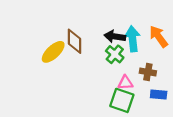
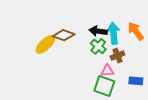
brown diamond: (74, 41) -> (64, 35), turned -70
brown cross: (148, 72) -> (118, 56), moved, turned -32

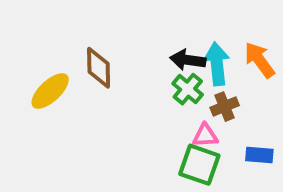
brown diamond: (64, 35) -> (99, 68), moved, turned 70
yellow ellipse: (45, 44) -> (50, 91), moved

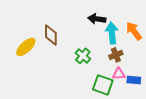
black arrow: (188, 60) -> (97, 19), moved
green cross: (188, 89) -> (83, 56), moved
pink triangle: (205, 136) -> (119, 74), moved

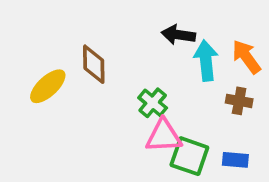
brown cross: (116, 55) -> (239, 101), moved, turned 32
pink triangle: (119, 74) -> (164, 136), moved, size x1.5
blue rectangle: (134, 80) -> (235, 160), moved

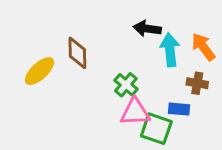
blue rectangle: (235, 160) -> (179, 109), moved

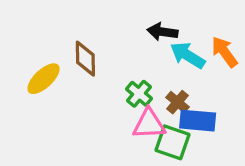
cyan arrow: (170, 50) -> (188, 55), turned -52
brown cross: (197, 83) -> (178, 102), moved, turned 30
blue rectangle: (179, 109) -> (198, 121), size x1.5

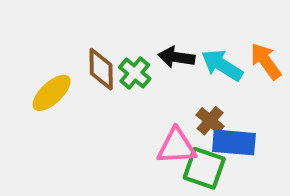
black arrow: (162, 32) -> (176, 57), moved
green cross: (139, 94) -> (135, 73), moved

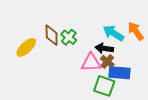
black arrow: (176, 57) -> (104, 48), moved
pink triangle: (176, 146) -> (91, 63), moved

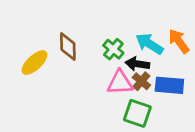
green cross: (69, 37) -> (113, 49), moved
blue rectangle: (119, 73) -> (169, 85), moved

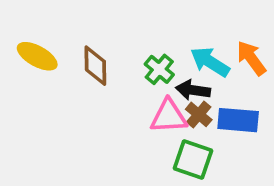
yellow ellipse: (35, 63) -> (37, 56), moved, turned 72

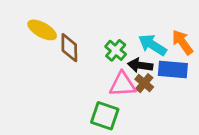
yellow ellipse: (37, 56) -> (42, 30), moved
blue rectangle: (238, 120) -> (173, 69), moved
green square: (193, 160) -> (105, 116), moved

